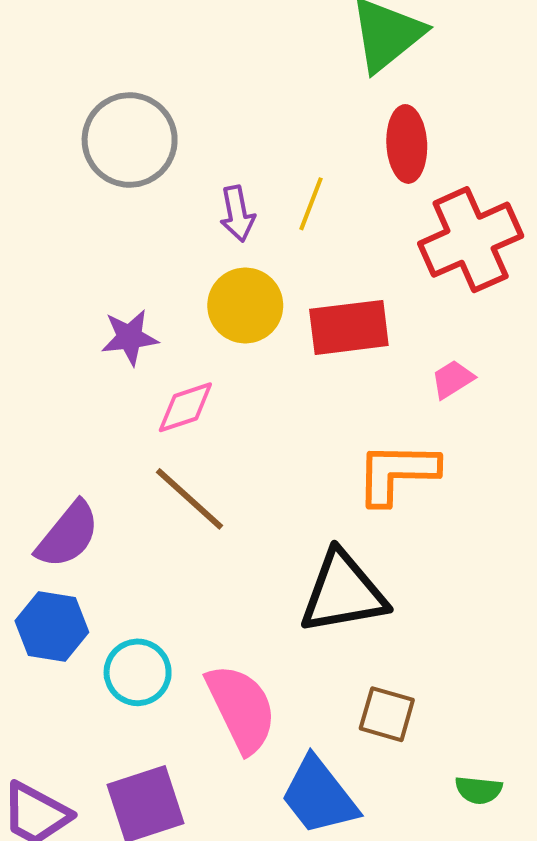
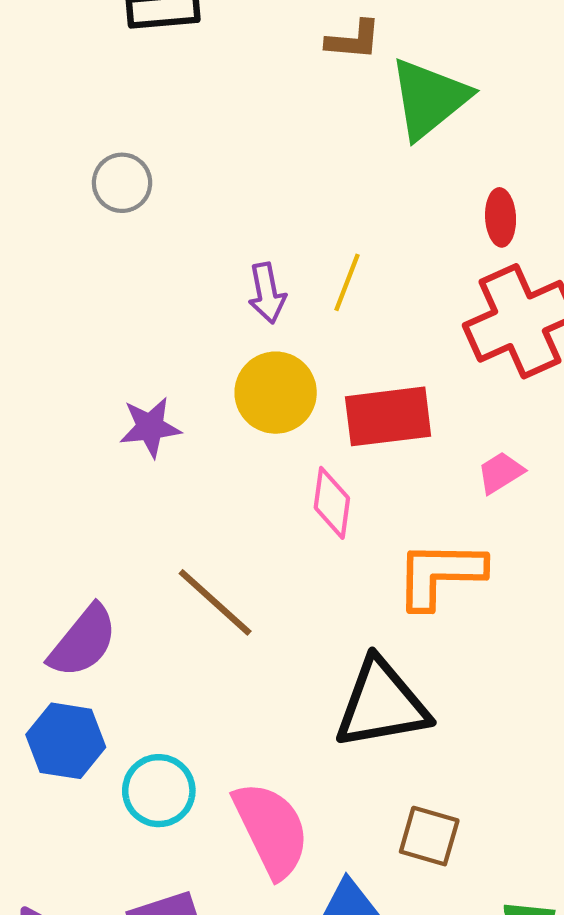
gray circle: (130, 140) -> (122, 183), moved, size x0.6
red ellipse: (407, 144) -> (501, 217), moved, size x0.7
pink diamond: (185, 407) -> (332, 503), moved, turned -64

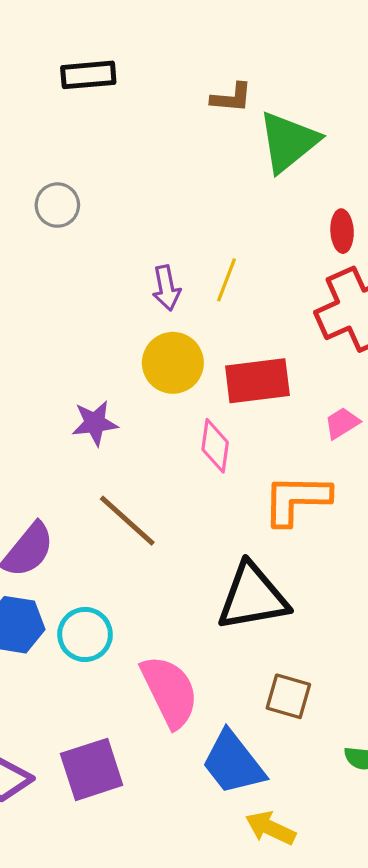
purple star: (150, 427) -> (95, 423), moved
cyan circle: (159, 791) -> (85, 634), moved

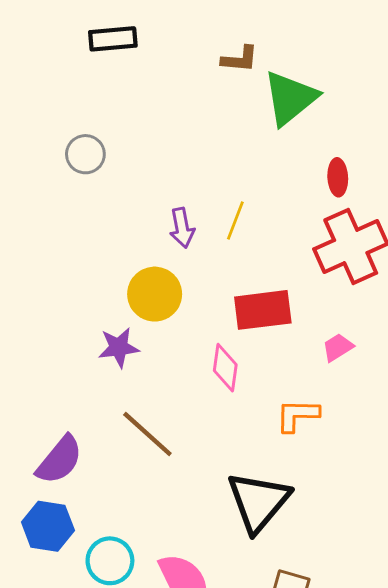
yellow circle: (173, 363) -> (155, 294), moved
orange L-shape: (296, 499) -> (297, 415), size x0.7
black triangle: (253, 597) -> (258, 502), turned -40
cyan circle: (85, 634) -> (110, 561), moved

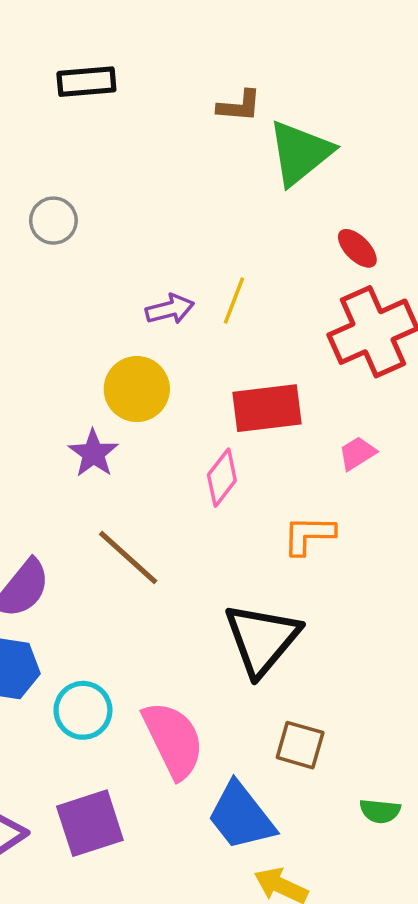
red ellipse: (338, 177) -> (357, 248), turned -42
purple arrow: (182, 228) -> (170, 309), turned -93
purple star: (119, 347) -> (93, 453), turned -30
pink diamond: (225, 368) -> (222, 478), turned 30

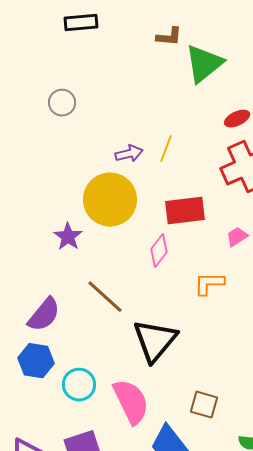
red ellipse: (357, 248) -> (237, 119), turned -70
yellow circle: (137, 389) -> (110, 200), size x1.4
purple star: (93, 453) -> (68, 237), moved
black triangle: (262, 639) -> (155, 341), moved

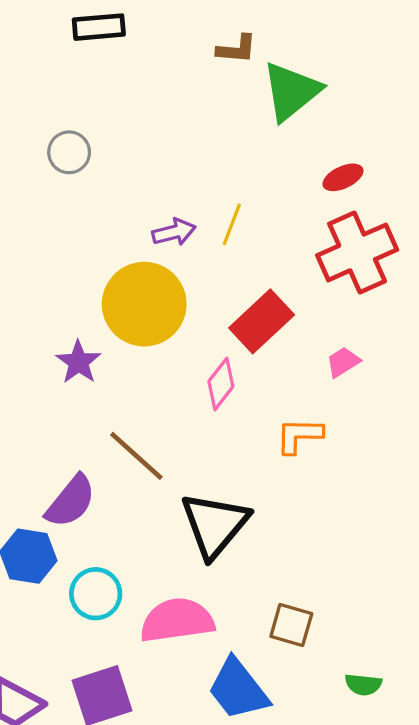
red rectangle: (185, 211) -> (262, 321), turned -36
purple semicircle: (44, 315) -> (71, 501), moved
pink semicircle: (131, 402) -> (177, 620), turned -72

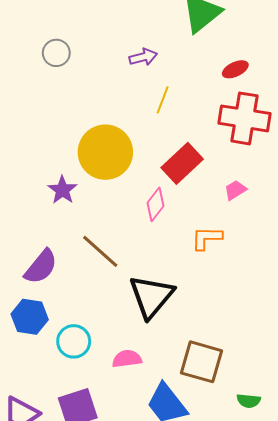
purple arrow: (174, 232) -> (143, 57), moved
red cross: (357, 252) -> (244, 118), turned 33
purple semicircle: (71, 501) -> (41, 267), moved
pink semicircle: (177, 620) -> (127, 359), size x0.6
brown square: (291, 625) -> (202, 362), size x1.5

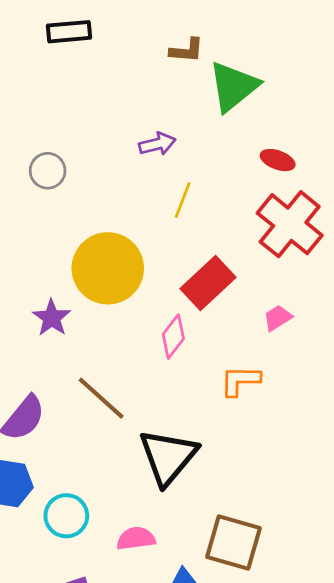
gray circle: (56, 53) -> (48, 171), moved
red ellipse: (235, 69) -> (278, 160), turned 45
red cross: (244, 118) -> (290, 224), turned 30

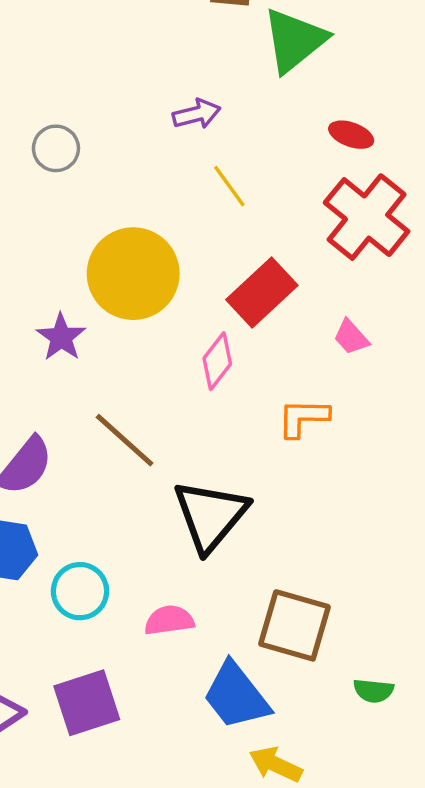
yellow line: (183, 200) -> (229, 186), turned -57
pink trapezoid: (278, 318) -> (351, 337), turned -100

